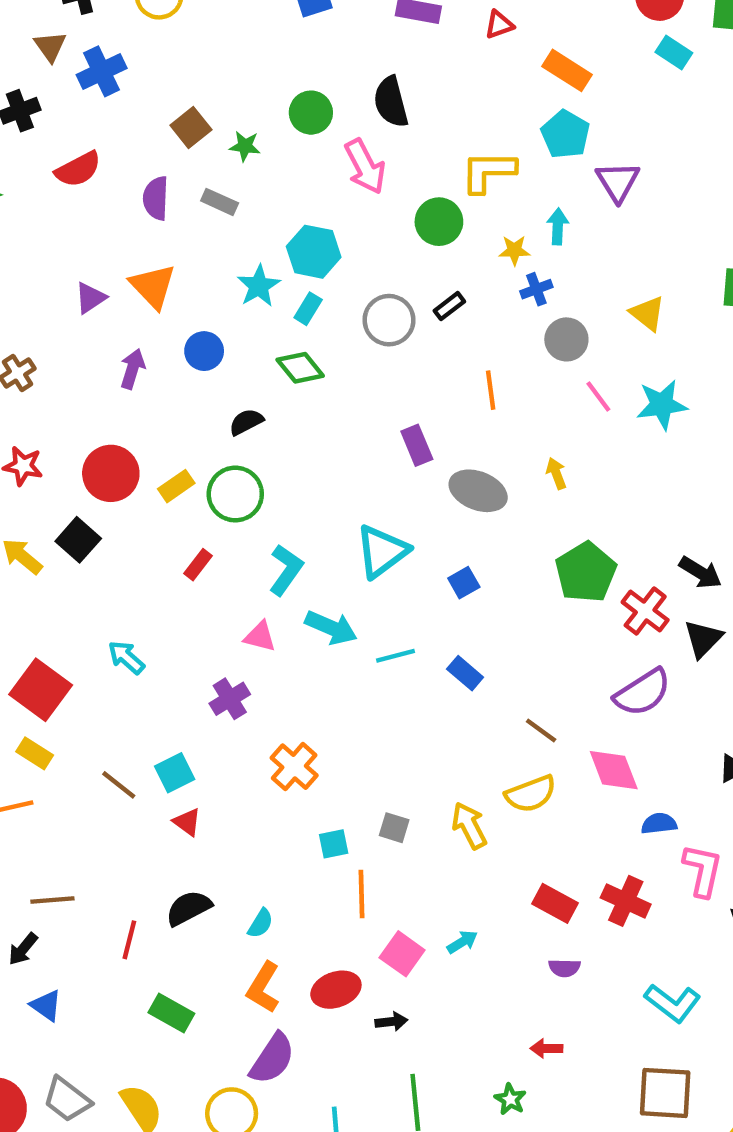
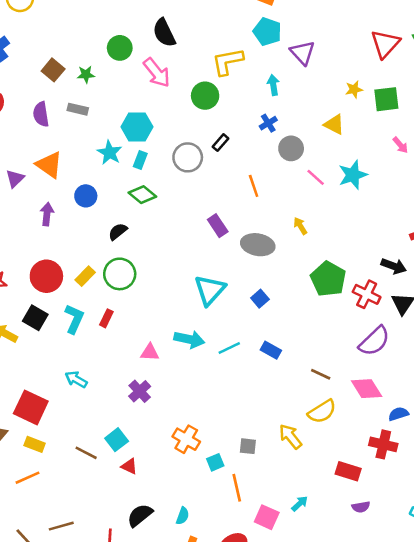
yellow star: (514, 250) -> (354, 89), moved
cyan L-shape: (286, 570) -> (74, 319), moved
orange cross: (294, 767) -> (186, 439), moved
red cross: (626, 901) -> (383, 444), moved

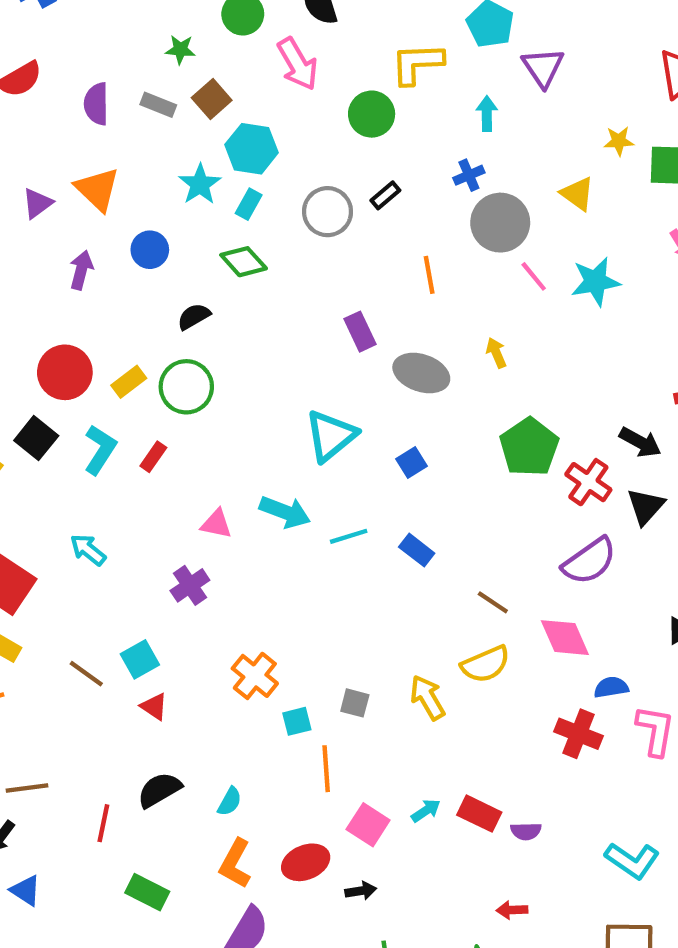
brown square: (53, 70) -> (212, 99), moved
gray circle: (291, 148) -> (500, 223), size x1.4
red rectangle: (348, 471) -> (479, 814), moved

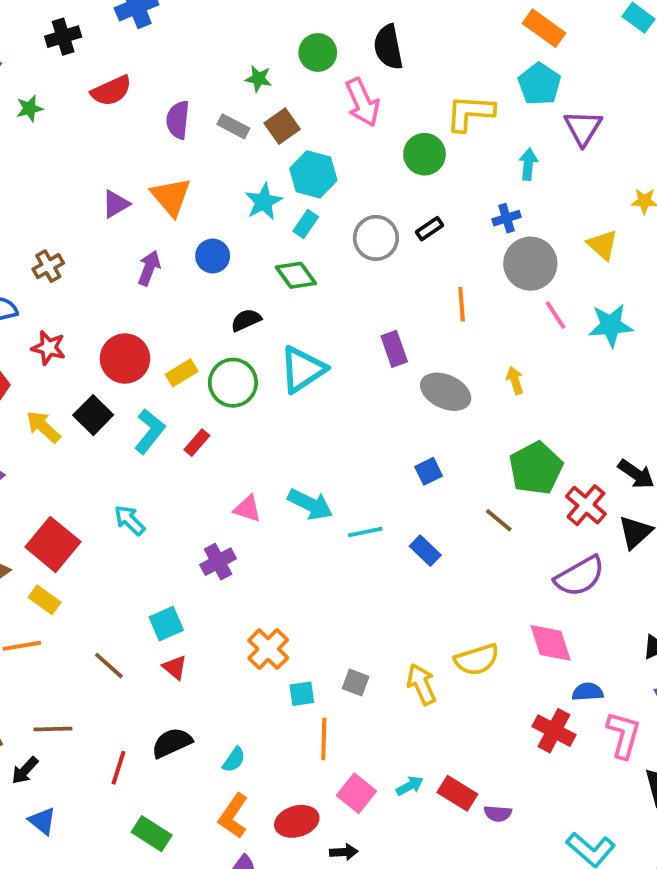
cyan triangle: (331, 436) -> (302, 369), moved
brown line: (493, 602) -> (499, 520), moved
brown line: (86, 674) -> (109, 666), moved

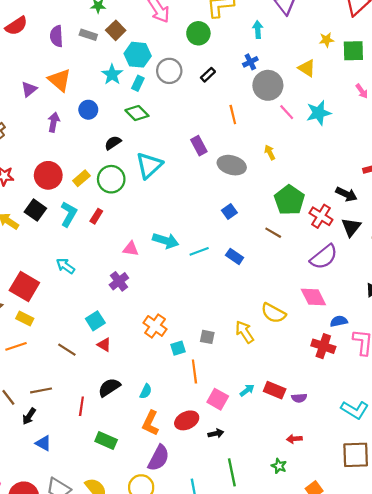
gray circle: (376, 238) -> (169, 71), moved
yellow semicircle: (477, 660) -> (273, 313), turned 55

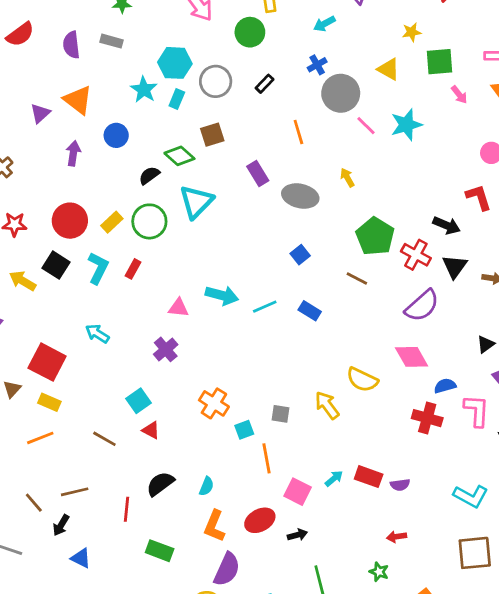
brown square: (116, 30) -> (212, 135), moved, turned 30
cyan arrow: (258, 30) -> (324, 24), turned -112
green square: (353, 51) -> (439, 62), moved
green diamond: (137, 113) -> (179, 156), moved

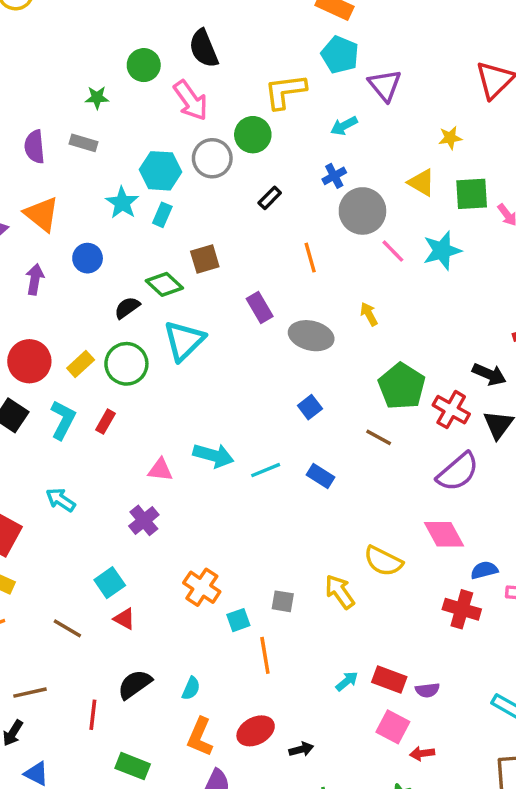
green square: (439, 62) -> (472, 194), moved
gray circle: (216, 81) -> (212, 158), moved
pink square: (298, 492) -> (393, 727), moved

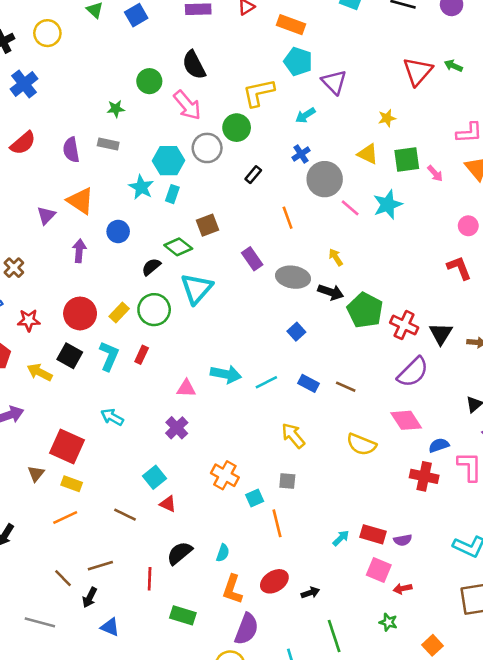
black arrow: (489, 374) -> (331, 292), moved
brown line: (379, 437) -> (346, 387), moved
yellow arrow: (340, 592) -> (293, 436), moved

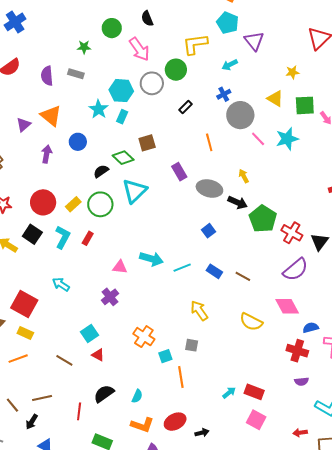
black semicircle: (194, 65) -> (147, 19), size x0.7
purple semicircle: (403, 540) -> (302, 381), moved
orange L-shape: (232, 589) -> (142, 425), turned -95
red arrow: (403, 589) -> (300, 433), moved

